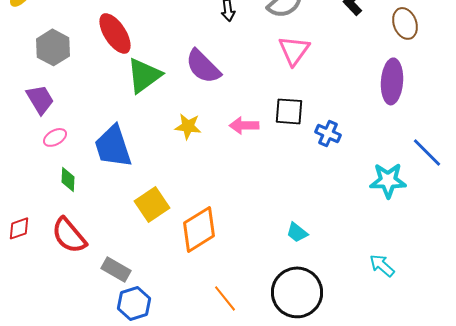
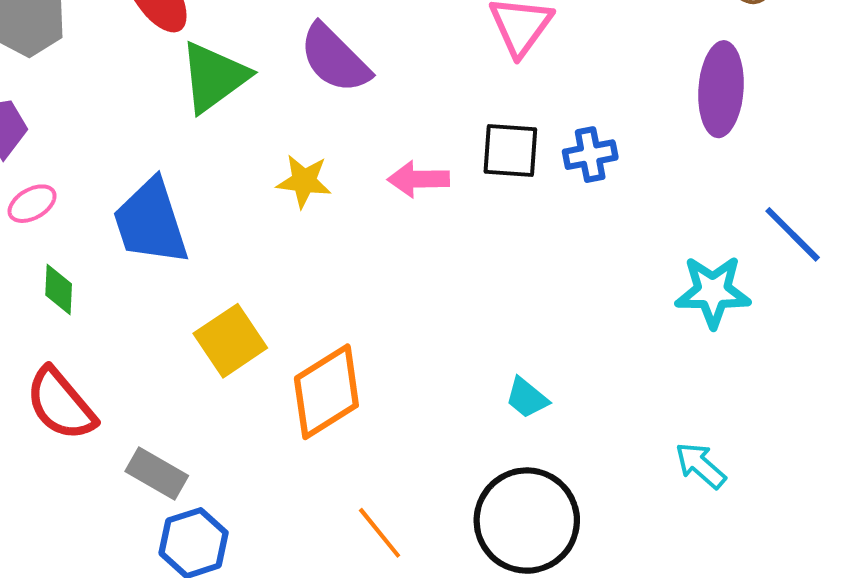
blue cross: (328, 133) -> (590, 155), moved, turned -35

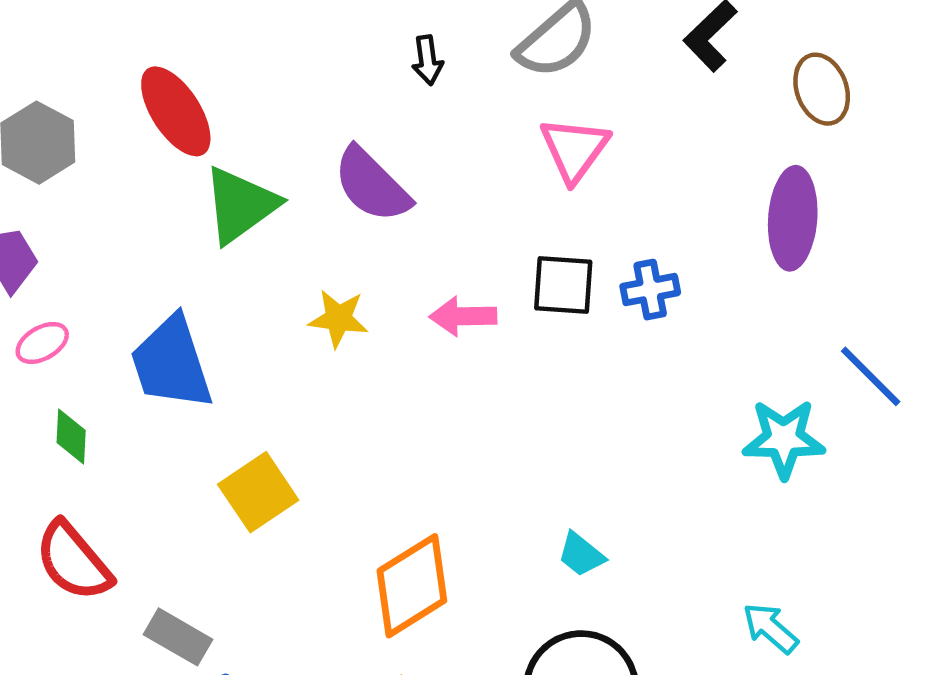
orange diamond: (326, 392) -> (412, 586), moved

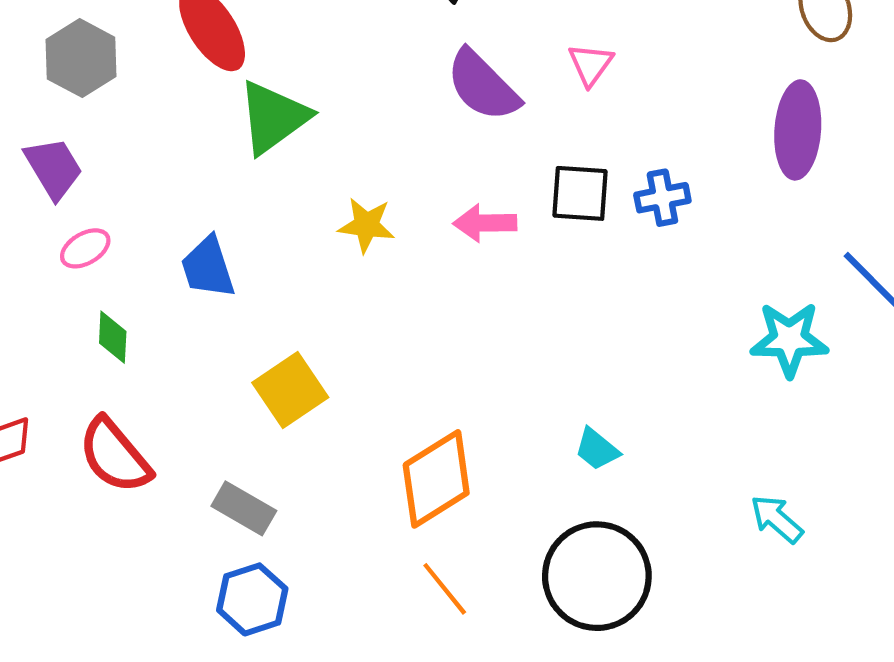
pink triangle: (574, 149) -> (591, 64), size x0.7
purple semicircle: (372, 185) -> (483, 86), moved
blue trapezoid: (171, 363) -> (208, 267), size x0.7
gray rectangle: (178, 637) -> (244, 508), moved

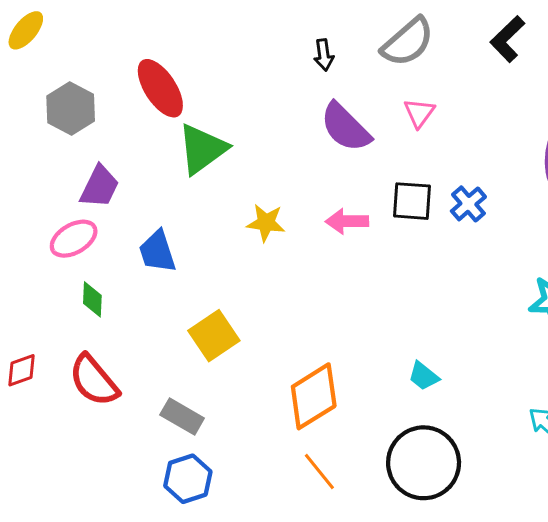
purple trapezoid: (53, 168) -> (100, 187), moved, turned 57
blue cross: (662, 198) -> (468, 204), turned -30
pink ellipse: (85, 248) -> (74, 239), size x1.4

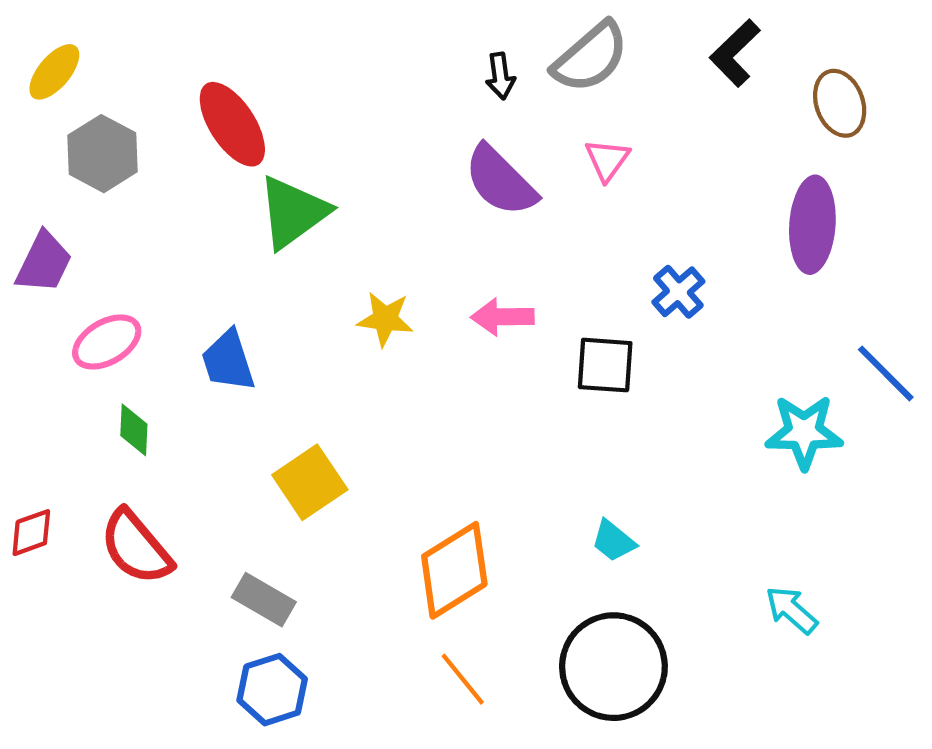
yellow ellipse: (26, 30) -> (54, 72), moved
black arrow: (324, 55) -> (500, 76), moved
purple trapezoid: (100, 187) -> (44, 262), moved
black square: (412, 201) -> (605, 365), moved

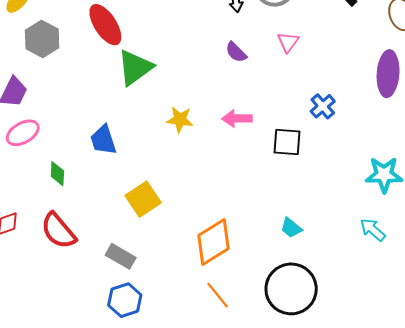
purple semicircle: (500, 181) -> (236, 52), size x0.6
pink ellipse: (107, 342) -> (23, 133), moved
cyan arrow: (791, 610) -> (373, 230), moved

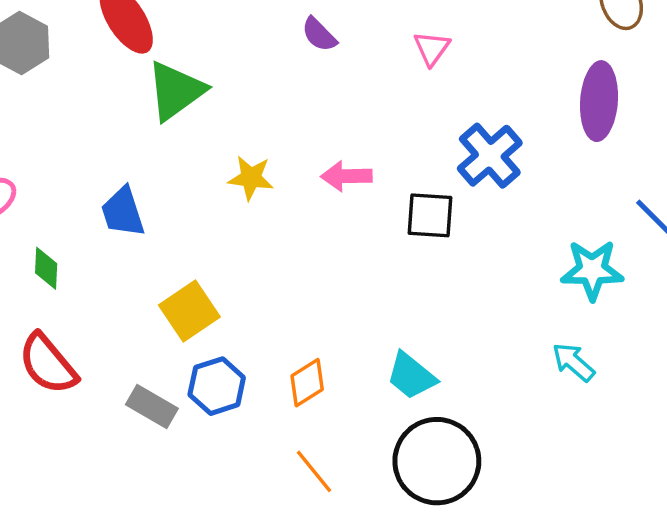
purple semicircle: (236, 52) -> (319, 34), moved
blue cross: (323, 106) -> (490, 156), size x1.5
cyan trapezoid: (291, 228) -> (411, 376), moved, size x1.4
orange diamond: (214, 242) -> (307, 383), size x0.6
blue hexagon: (125, 300) -> (217, 386), moved

